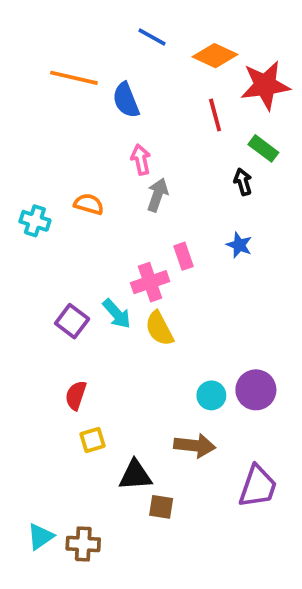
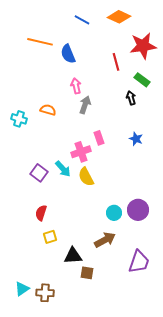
orange diamond: (215, 56) -> (119, 17), moved
blue star: (239, 245) -> (136, 139), moved
brown arrow: (195, 446) -> (105, 240), turned -35

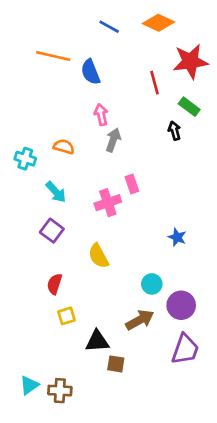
blue star: (136, 139) -> (177, 237), moved
cyan arrow: (63, 169) -> (56, 192), moved
yellow semicircle: (86, 177) -> (99, 256), moved
purple circle: (138, 210) -> (181, 305), moved

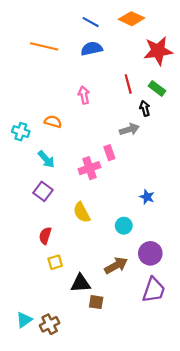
blue semicircle: (91, 72) -> (92, 49), moved, turned 100
red line: (154, 83) -> (128, 84), moved
gray arrow: (113, 140) -> (129, 129), moved, turned 54
cyan circle: (152, 284) -> (124, 226), moved
brown cross: (60, 391) -> (50, 324), turned -30

